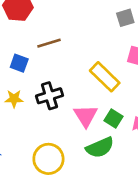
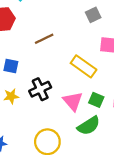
brown line: (49, 43) -> (44, 39), moved

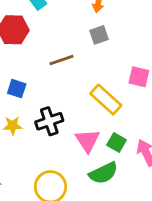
gray square: (93, 15) -> (99, 35), moved

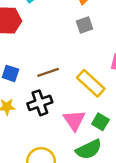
brown line: (61, 60) -> (48, 72), moved

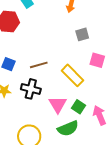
gray square: (84, 25) -> (82, 34), moved
black cross: (40, 103) -> (31, 89), turned 30

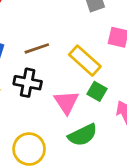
green square: (79, 107) -> (97, 91), moved

